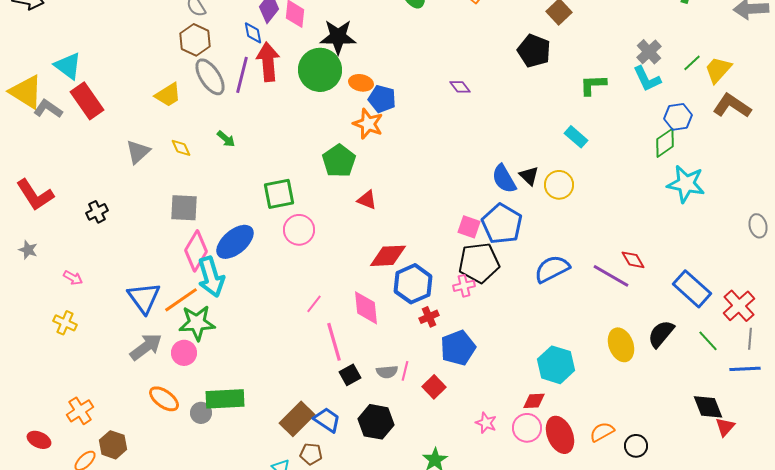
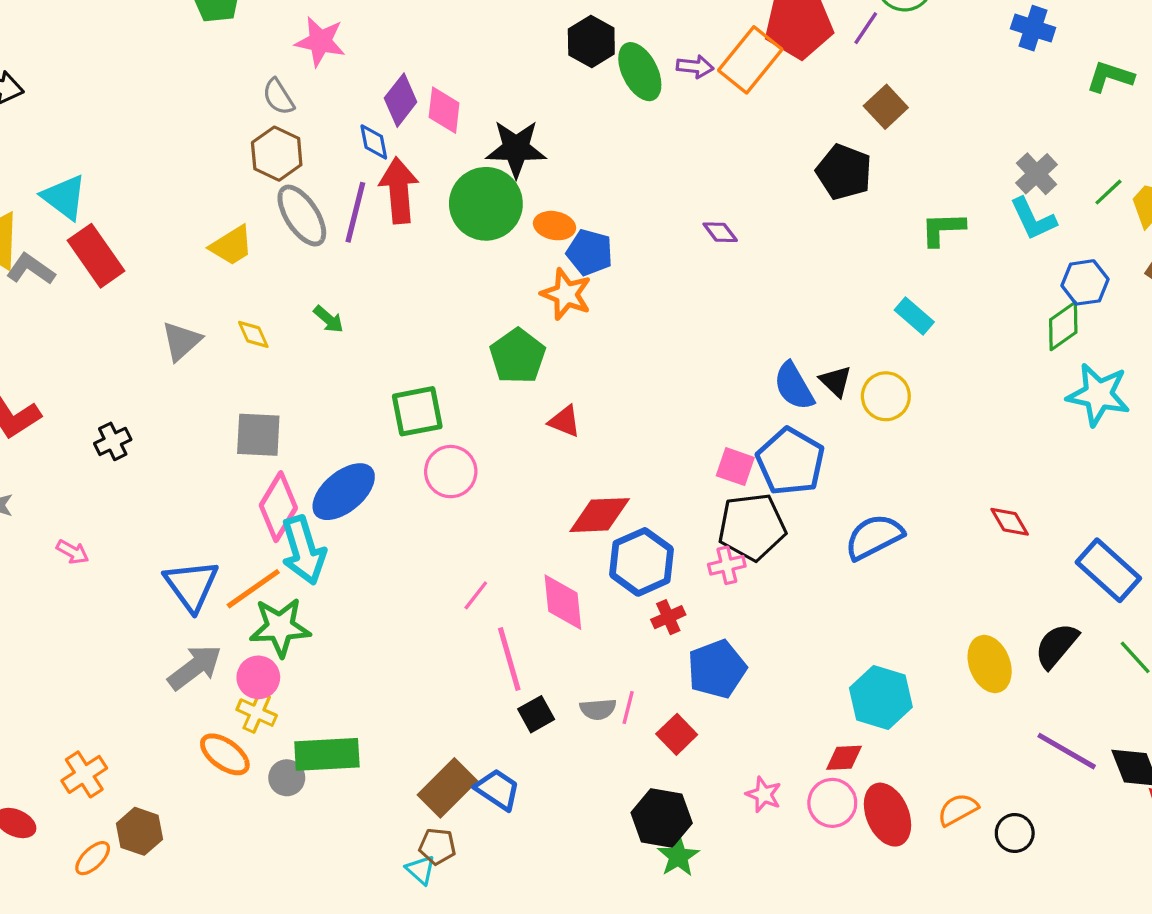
purple line: (611, 276) -> (1067, 751), moved
yellow cross: (65, 323) -> (257, 713), moved
black hexagon: (376, 422) -> (662, 818), moved
brown pentagon: (311, 454) -> (437, 846), moved

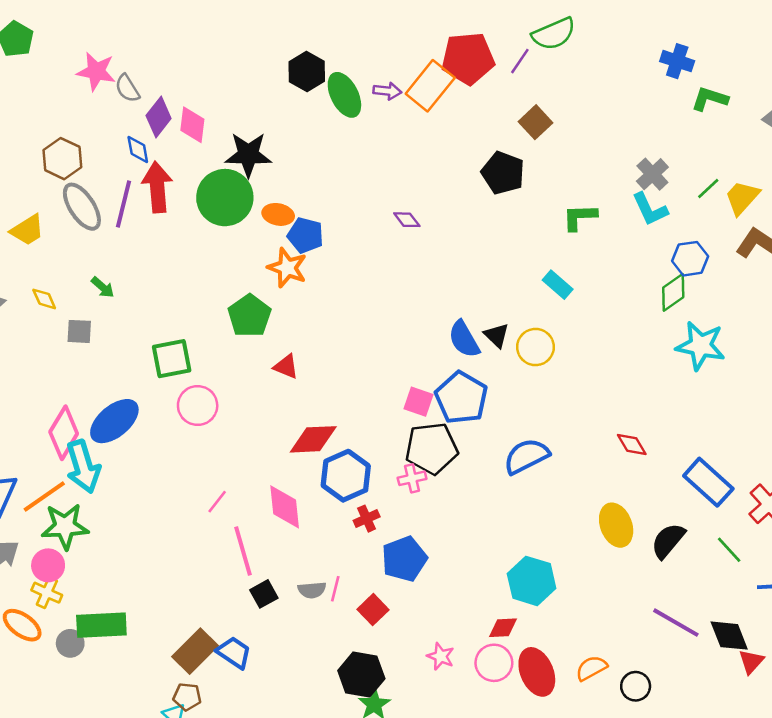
blue cross: (1033, 28) -> (677, 61), moved
gray semicircle: (278, 97) -> (127, 88), moved
gray square: (258, 435) -> (79, 331), moved, size x0.7
yellow ellipse: (990, 664) -> (616, 525), moved

